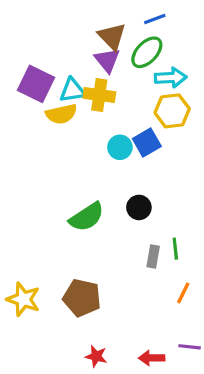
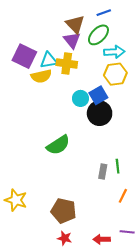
black circle: (139, 207) -> (100, 113), moved, size x1.5
brown pentagon: (82, 298) -> (64, 211), moved

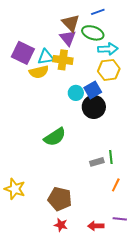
green ellipse: (98, 35) -> (93, 33), turned 65
gray rectangle: (103, 171) -> (97, 162), turned 64

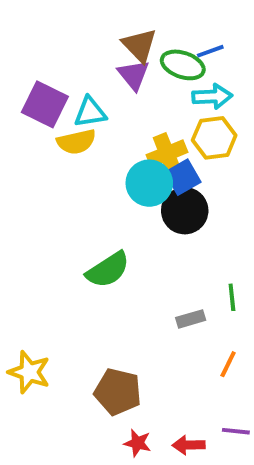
blue line: (98, 12) -> (210, 51), moved
yellow cross: (63, 60) -> (167, 154), moved, turned -30
cyan circle: (76, 93) -> (149, 183), size x1.5
green line: (111, 157) -> (232, 297), moved
red star: (61, 225) -> (137, 443), moved

